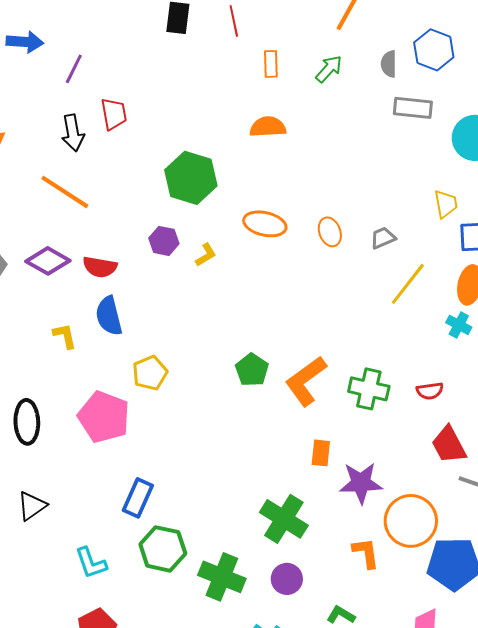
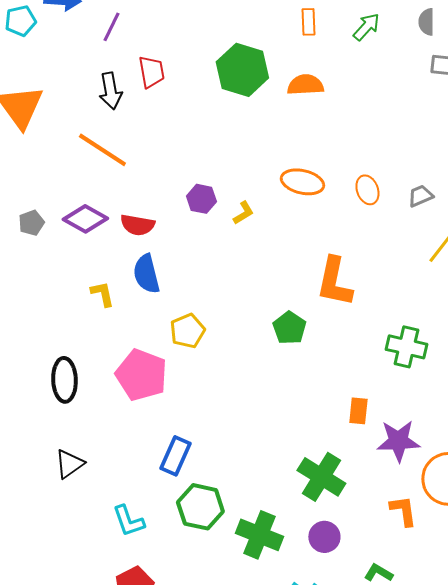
green hexagon: (191, 178) -> (242, 70), moved
orange L-shape: (306, 381) -> (334, 282), moved, turned -42

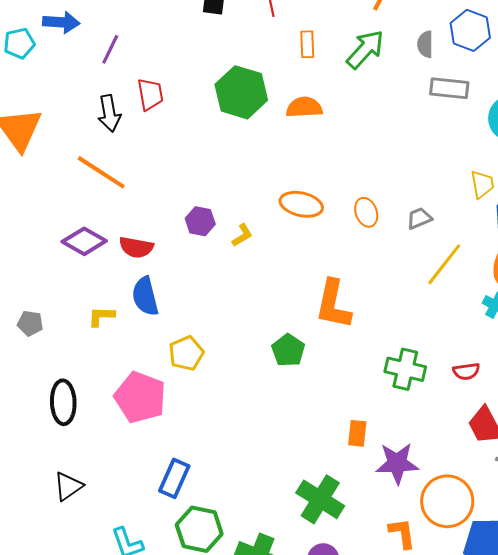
green arrow: (366, 27) -> (365, 49), size x1.4
gray pentagon: (31, 223) -> (30, 323), moved, turned 30
yellow L-shape: (102, 294) -> (101, 316), turned -76

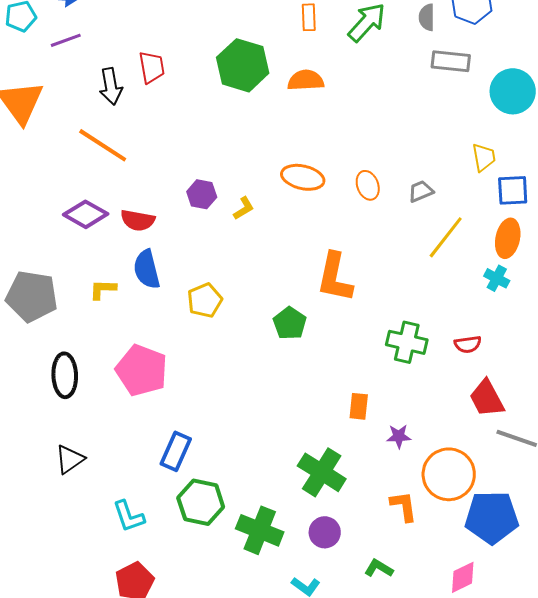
purple line: (110, 49) -> (66, 40), moved, turned 44
gray pentagon: (30, 323) -> (32, 296), size x2.0
yellow pentagon: (186, 353) -> (205, 300), moved
purple star: (397, 463) -> (399, 436), size x0.6

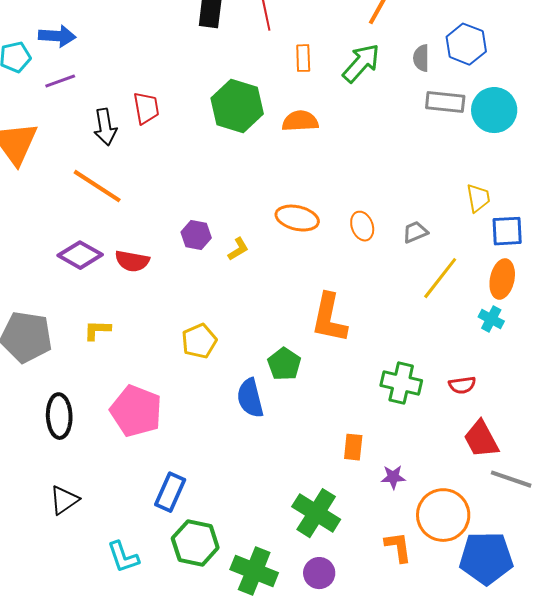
cyan circle: (513, 91) -> (494, 110), moved
blue semicircle: (147, 269) -> (250, 398), moved

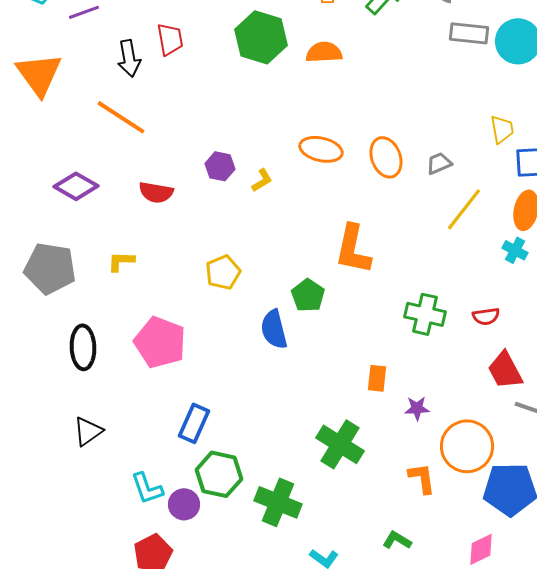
orange ellipse: (362, 226) -> (386, 157), size x1.4
purple diamond: (80, 255) -> (76, 186), moved
purple circle: (319, 573) -> (184, 504), moved

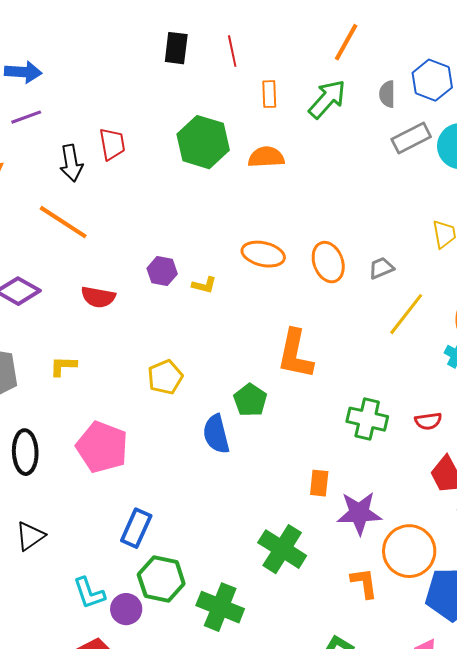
gray rectangle: (469, 33) -> (411, 138), turned -33
yellow L-shape: (262, 180) -> (204, 285), turned 45
purple star: (417, 408) -> (359, 513), size x1.8

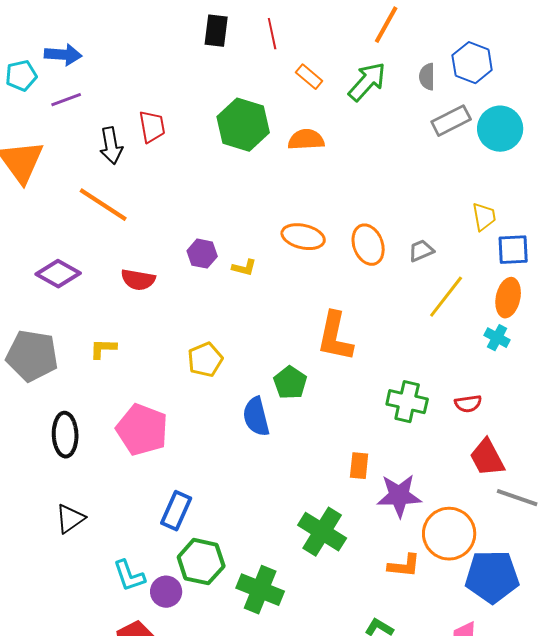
orange rectangle: (269, 94) -> (309, 77), turned -48
orange L-shape: (364, 583) -> (404, 566), turned 104

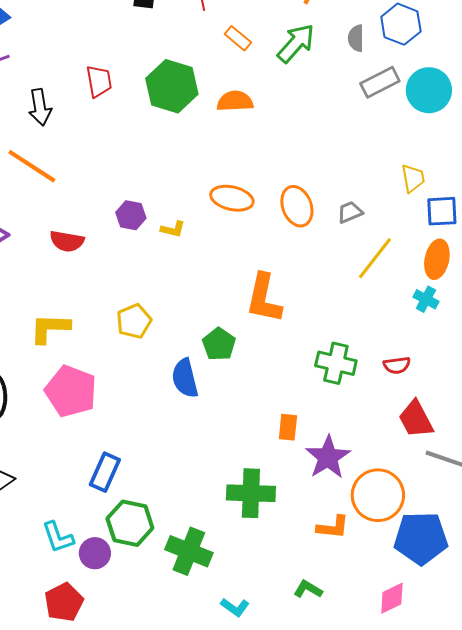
red trapezoid: (152, 127) -> (99, 81), moved
yellow L-shape: (103, 349) -> (50, 328), moved, size x1.5
purple star: (399, 496) -> (328, 457), turned -30
green cross: (322, 532) -> (251, 493), turned -30

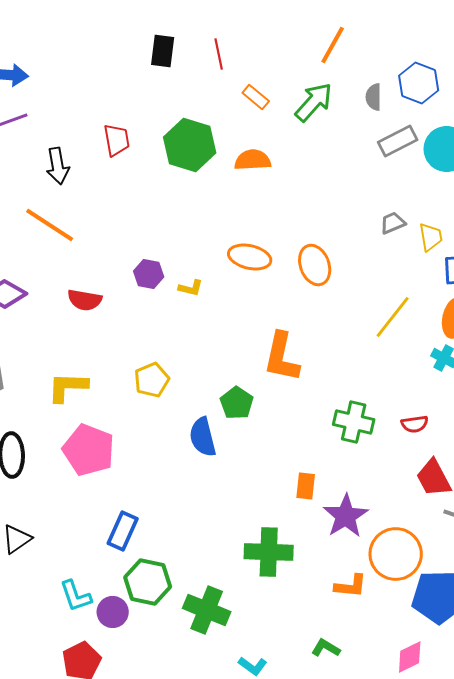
gray trapezoid: (350, 212) -> (393, 223), moved

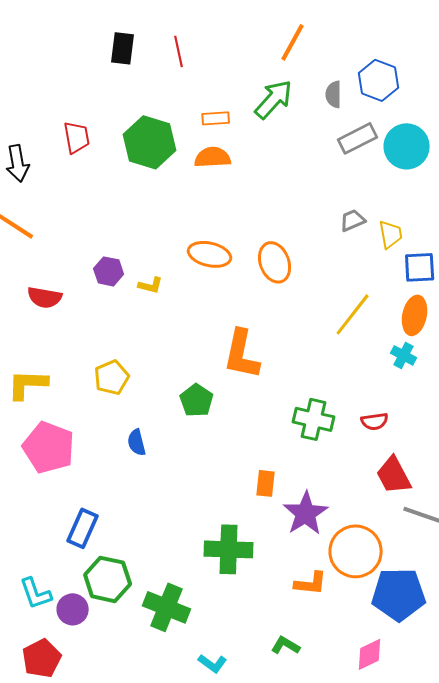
orange rectangle: (256, 97) -> (216, 118), moved, turned -44
blue semicircle: (203, 437) -> (137, 442), moved, size x0.7

